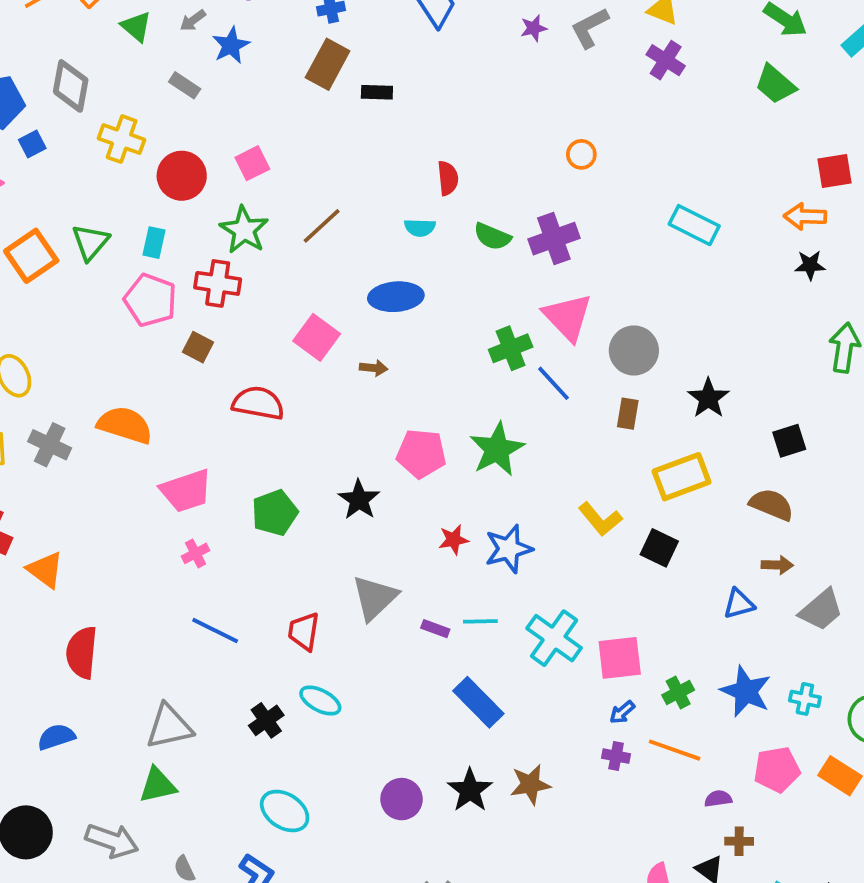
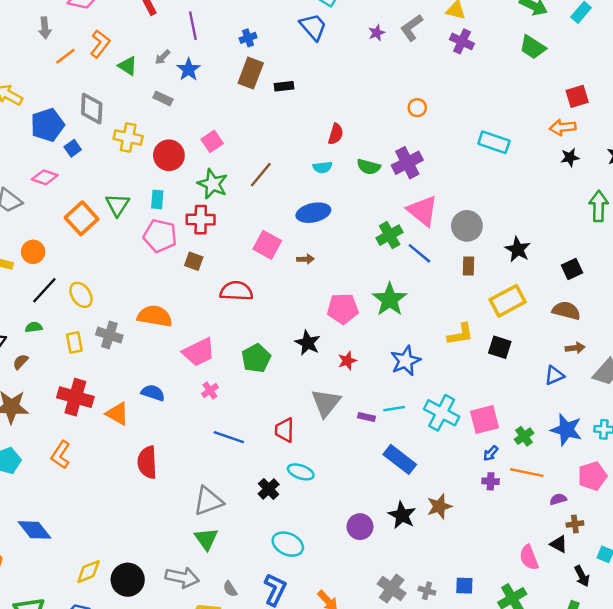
red semicircle: (448, 178) -> (336, 134), turned 30
yellow L-shape: (600, 519) -> (460, 334), turned -52
red star: (454, 540) -> (347, 361), moved
blue semicircle: (56, 737) -> (153, 393), moved, turned 45
green triangle: (158, 785) -> (206, 539), turned -45

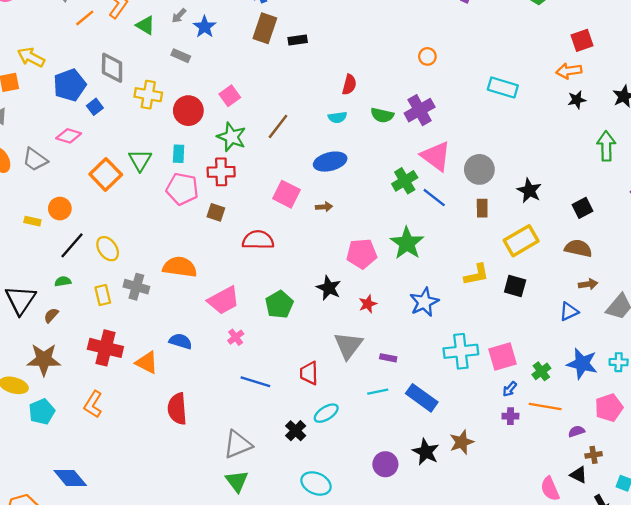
cyan line: (394, 409) -> (378, 392), moved
cyan cross: (442, 413) -> (461, 351), turned -32
cyan ellipse: (301, 472) -> (326, 413), turned -50

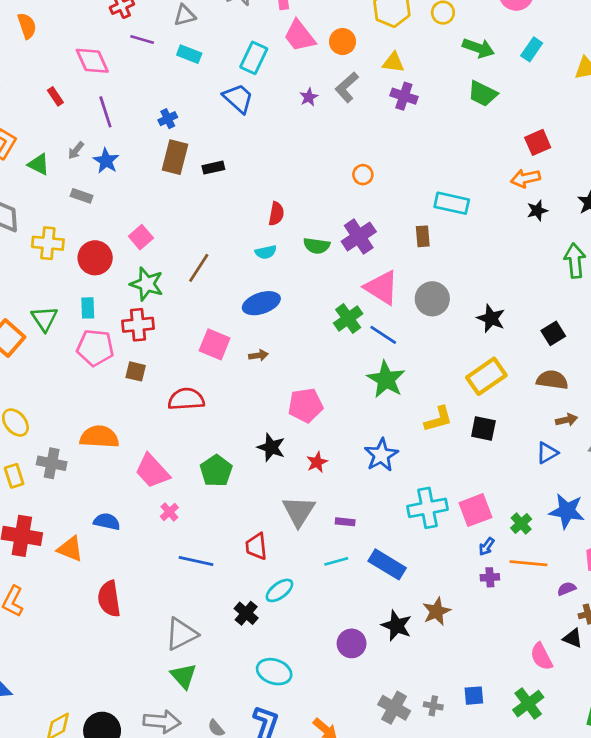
brown rectangle: (482, 208) -> (423, 236), moved
green star: (407, 243) -> (386, 379), moved
pink trapezoid: (224, 300) -> (152, 471), turned 80

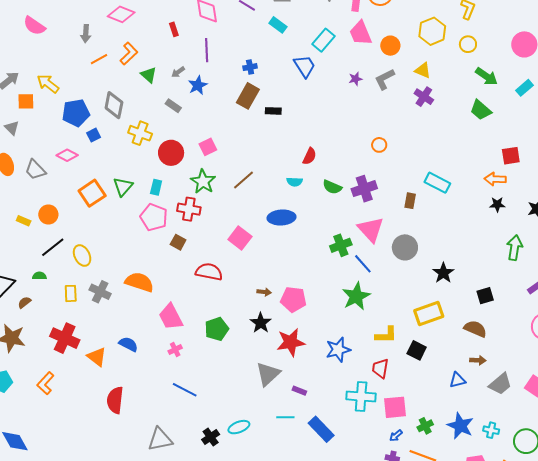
brown arrow: (258, 355) -> (264, 292), moved
red star: (317, 462) -> (291, 342), size x1.8
red trapezoid: (256, 546) -> (380, 368), moved

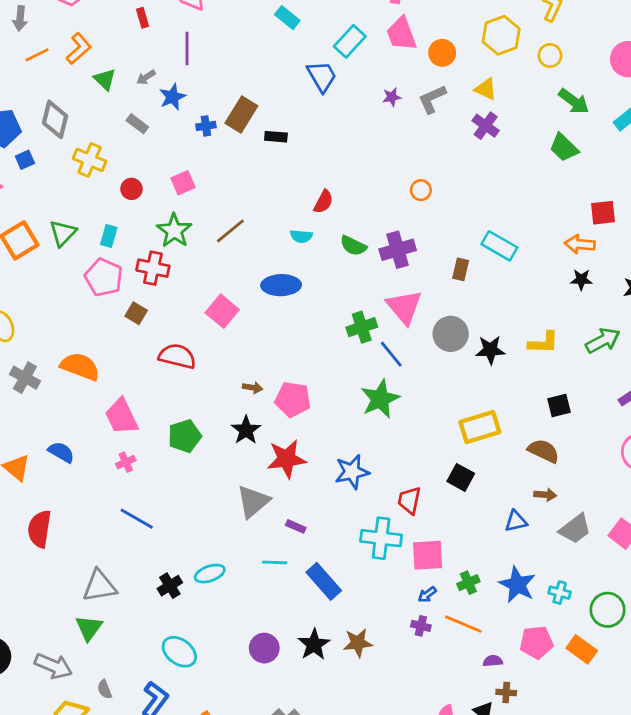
blue cross: (250, 67) -> (206, 126), moved
red circle: (171, 153) -> (131, 189), size x0.6
green arrow: (515, 248) -> (603, 341), turned 50
black star: (443, 273) -> (490, 350), moved, turned 30
yellow L-shape: (386, 335) -> (543, 343), moved

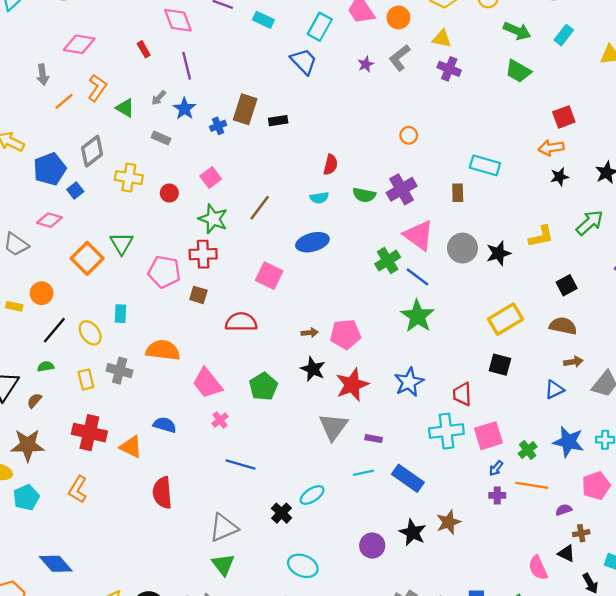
gray diamond: (55, 119) -> (92, 151), turned 52
cyan rectangle: (109, 236) -> (121, 314), moved

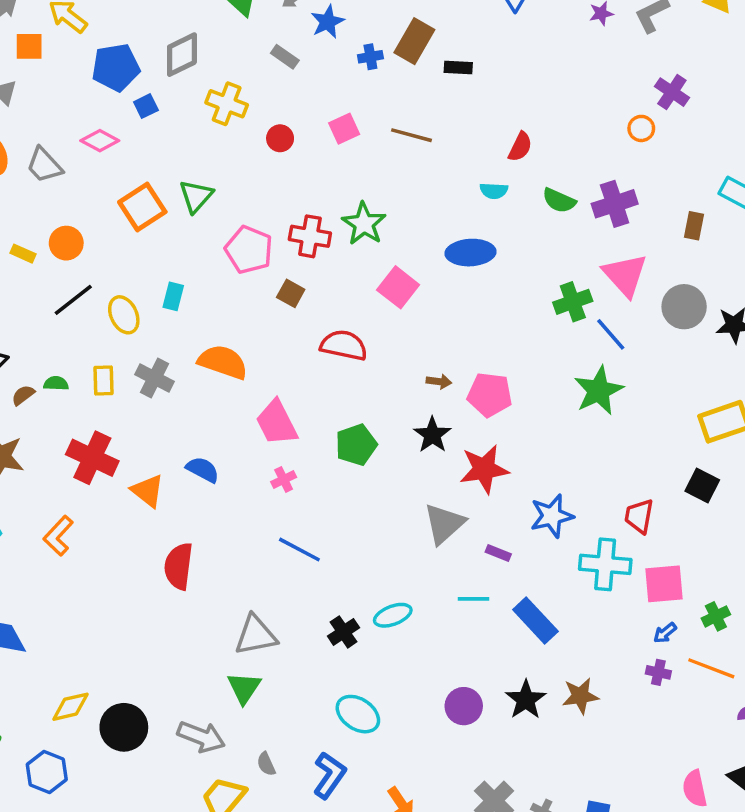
purple cross: (449, 69) -> (672, 92), moved
brown line: (260, 208) -> (412, 135), moved, turned 56
green star: (213, 219) -> (364, 224), moved
green semicircle: (46, 366) -> (56, 383), moved
blue star: (409, 382) -> (552, 516), moved

